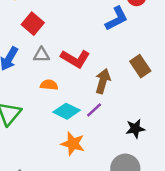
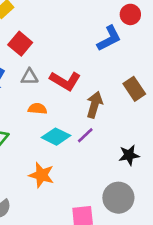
orange star: (73, 144) -> (41, 175), moved

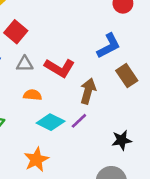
blue L-shape: (109, 38) -> (109, 46), moved
orange star: (41, 175) -> (36, 160), turned 30

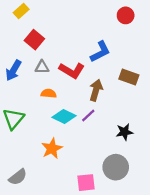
blue L-shape: (109, 46) -> (100, 52), moved
brown rectangle: (127, 76) -> (129, 77), turned -36

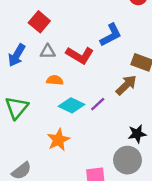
brown arrow: (96, 90) -> (126, 85), moved, turned 30
black star: (124, 132) -> (137, 134), moved

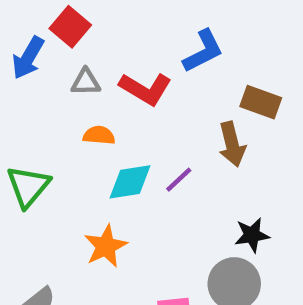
blue arrow: (17, 55) -> (28, 58), moved
brown arrow: (126, 85) -> (232, 144), turned 120
cyan diamond: (71, 105) -> (130, 182), turned -35

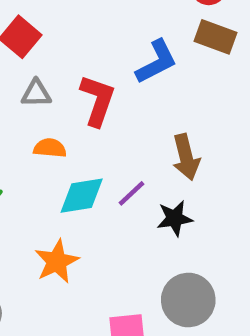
red L-shape: (146, 89) -> (98, 100), turned -102
brown rectangle: (261, 102) -> (215, 37), moved
black star: (252, 235) -> (175, 218), moved

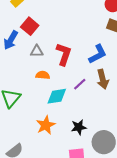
blue L-shape: (156, 62) -> (98, 54), moved
purple line: (132, 193) -> (80, 84), moved
black star: (175, 218) -> (79, 127), moved

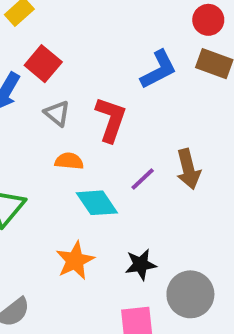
gray triangle: (37, 51) -> (57, 113), turned 40
blue L-shape: (98, 54) -> (159, 70), moved
cyan diamond: (57, 96) -> (97, 203), turned 65

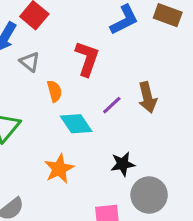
gray triangle: (57, 113) -> (30, 62), moved
orange semicircle: (69, 161) -> (54, 91), turned 70
black star: (141, 265) -> (123, 164), moved

